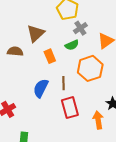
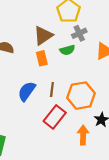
brown triangle: (36, 33) -> (43, 36), moved
orange hexagon: (90, 68) -> (81, 96), moved
red rectangle: (70, 108) -> (55, 117), turned 45

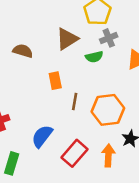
orange rectangle: (42, 58) -> (55, 81), moved
blue semicircle: (27, 91) -> (42, 136), moved
red rectangle: (55, 117) -> (74, 153), moved

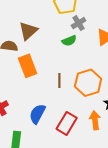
brown triangle: (67, 39) -> (28, 31), moved
orange rectangle: (55, 81) -> (28, 66), moved, size x1.5

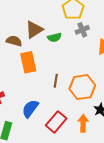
green semicircle: (69, 41) -> (54, 37), moved

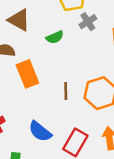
brown triangle: (34, 30) -> (19, 20), moved, turned -48
blue semicircle: (30, 109) -> (40, 131), turned -78

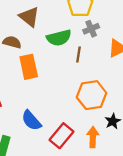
green semicircle: (55, 37) -> (59, 38), size x1.5
brown line: (66, 91) -> (79, 54), moved

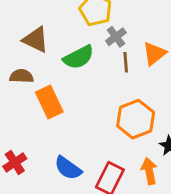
brown line: (79, 54) -> (126, 62), moved

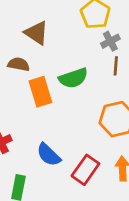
green semicircle: (79, 57) -> (73, 78), moved

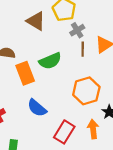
brown triangle: (36, 33) -> (36, 21), moved
blue semicircle: (49, 155) -> (37, 108), moved

